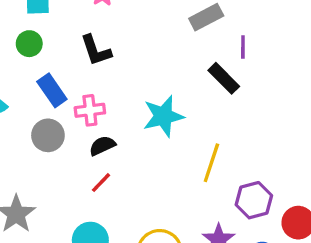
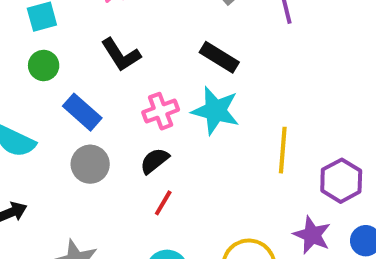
black rectangle: (224, 78) -> (219, 57), moved
pink cross: (90, 110) -> (161, 111), moved
cyan star: (163, 116) -> (215, 111), turned -30

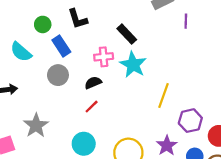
black L-shape: (121, 55) -> (78, 19), moved
black rectangle: (219, 57) -> (127, 34), moved
green circle: (44, 65) -> (43, 24), moved

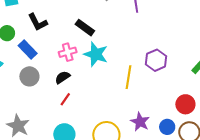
purple hexagon: (190, 121) -> (156, 60), moved

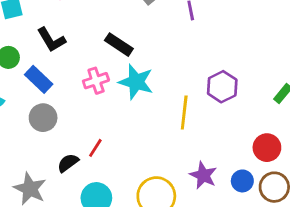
black semicircle: (63, 77) -> (68, 163), moved

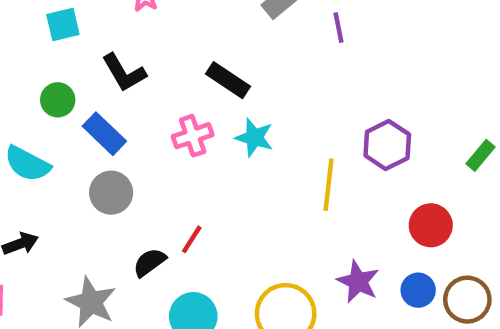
cyan star: (136, 82) -> (254, 138), size x0.7
red circle: (267, 148) -> (431, 225), moved

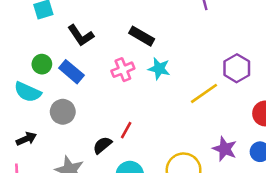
green circle: (58, 100) -> (42, 64), moved
yellow line: (329, 185) -> (204, 93), turned 52
gray circle: (111, 193) -> (63, 112), moved

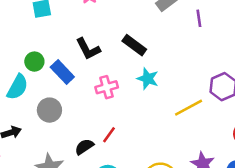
black L-shape: (81, 35) -> (88, 49), moved
pink cross: (123, 70) -> (107, 87), moved
cyan semicircle: (28, 92) -> (18, 87), turned -92

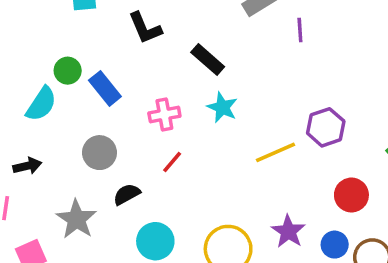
black L-shape: (88, 49) -> (145, 28), moved
gray circle: (49, 110) -> (99, 153), moved
red line: (109, 135) -> (172, 162), moved

